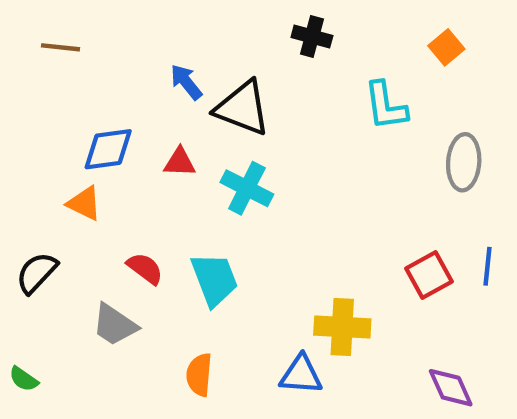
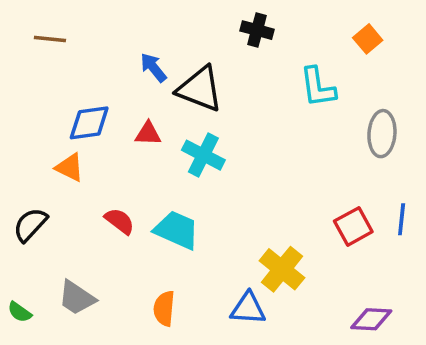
cyan trapezoid: (214, 279) -> (177, 230), turned -45
gray trapezoid: (115, 325) -> (77, 298), moved
yellow cross: (342, 327) -> (282, 269), turned 36
purple diamond: (451, 388) -> (371, 319), turned -63

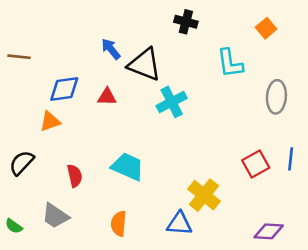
brown line: (50, 39) -> (19, 57), moved
cyan cross: (203, 155) -> (172, 102), moved, turned 36
orange triangle: (70, 168) -> (50, 121), turned -45
red semicircle: (120, 221) -> (75, 176), moved, turned 40

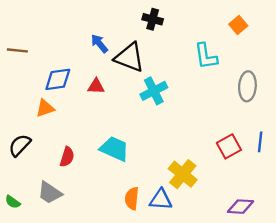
black cross: (186, 22) -> (153, 19), moved
red semicircle: (75, 176) -> (67, 157), turned 30
orange semicircle: (119, 224) -> (132, 198), moved

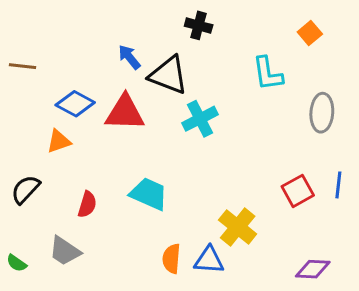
blue diamond: (58, 79) -> (75, 104), turned 36
red triangle: (96, 86) -> (125, 113), size x1.8

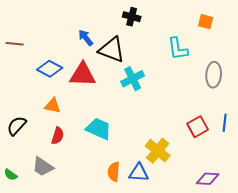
orange square: (310, 33) -> (206, 22), turned -35
orange triangle: (59, 141) -> (53, 106), moved, turned 30

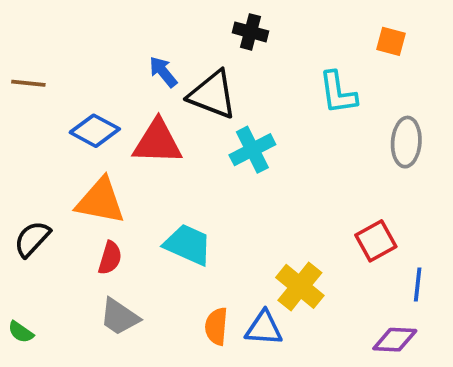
orange triangle: (53, 106) -> (100, 201), size x1.6
blue line: (225, 123) -> (418, 285), moved
gray trapezoid: (43, 167) -> (119, 317), moved

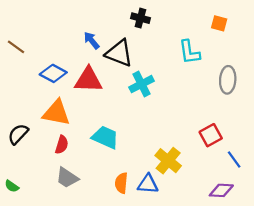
brown line: (28, 83) -> (16, 47), turned 30
blue line: (418, 285) -> (234, 160), turned -42

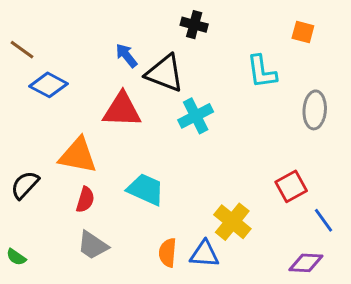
brown line: (16, 47) -> (22, 50), moved
blue diamond: (53, 73) -> (48, 85), moved

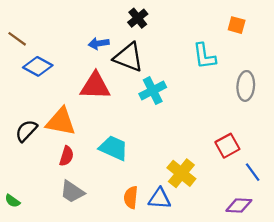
black cross: (194, 25) -> (138, 18), moved, turned 36
blue arrow: (126, 56) -> (99, 43), turned -60
black semicircle: (25, 185) -> (26, 131), moved

